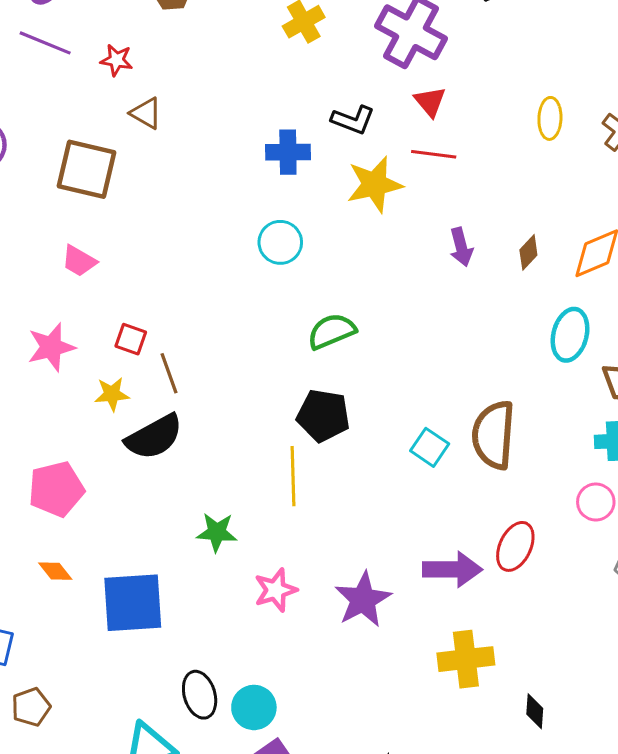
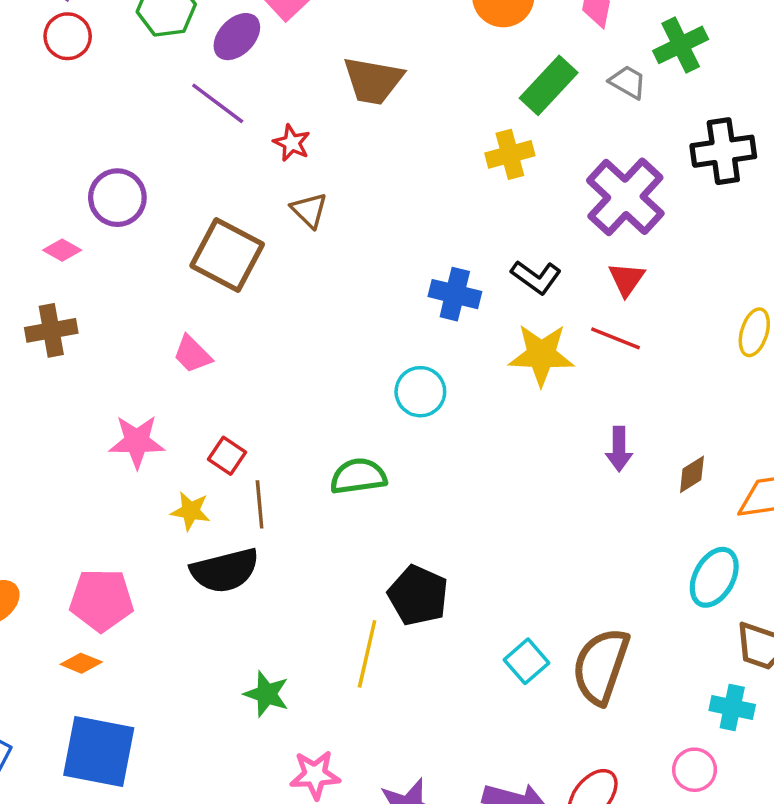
green semicircle: (332, 331) -> (358, 476), moved
orange diamond: (55, 571) -> (81, 663), moved, turned -44
blue square: (133, 603) -> (99, 751), moved

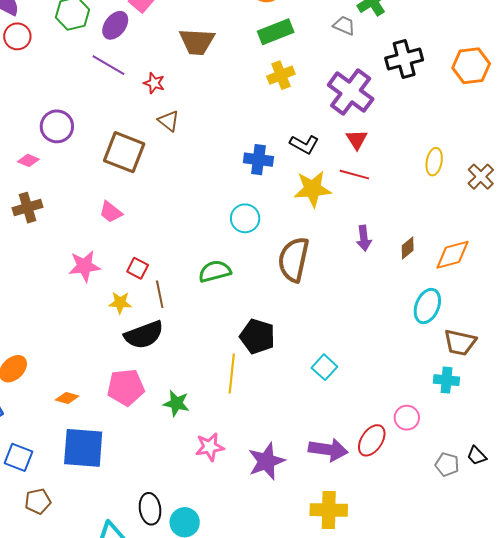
green rectangle: (549, 85) -> (276, 32), moved, turned 32
pink pentagon: (102, 600) -> (126, 387), moved
brown semicircle: (601, 666) -> (294, 259), moved
pink circle: (695, 770) -> (407, 418), moved

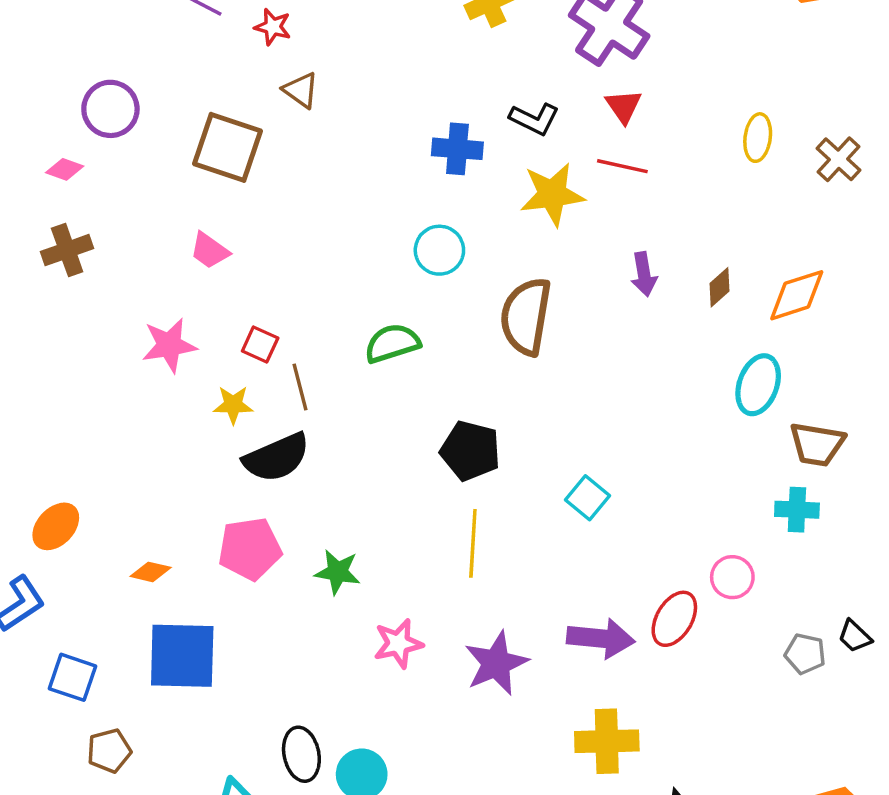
yellow line: (232, 373) -> (473, 543), moved

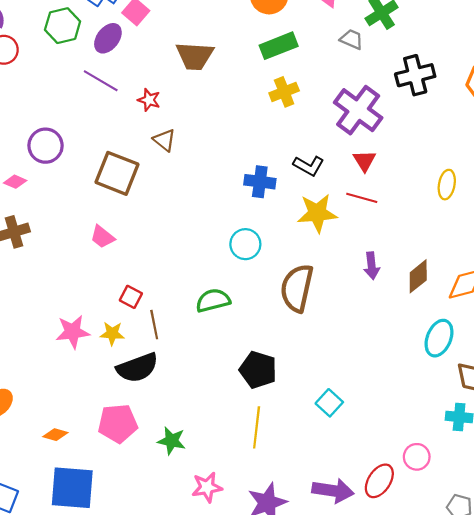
brown diamond: (719, 287) -> (418, 276), size x1.4
pink star: (169, 345) -> (73, 332), moved

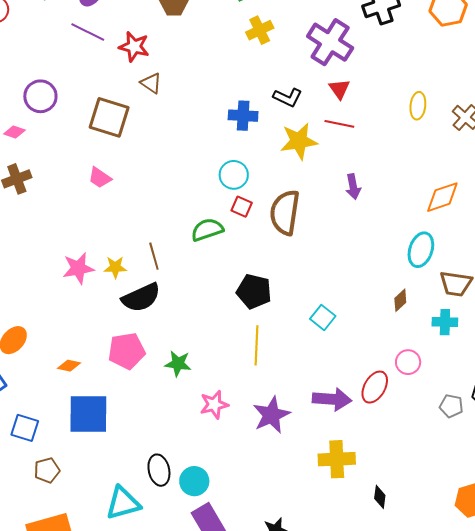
red star: (149, 100) -> (134, 47), size x1.4
brown diamond: (418, 276) -> (400, 300), moved, size x0.7
red square: (131, 297) -> (242, 207), moved

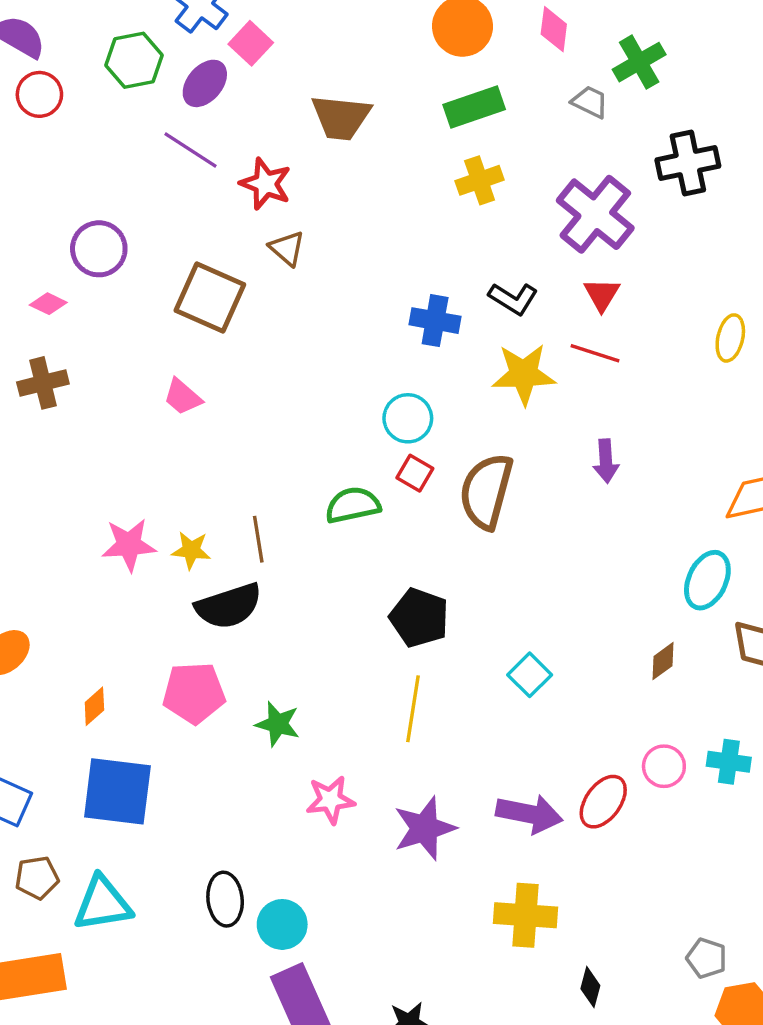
cyan cross: (445, 322) -> (729, 762), moved
orange diamond: (69, 366) -> (94, 706), turned -60
gray pentagon: (451, 406) -> (707, 958), moved
cyan triangle: (123, 503) -> (103, 904), moved

